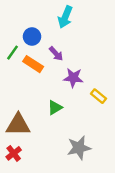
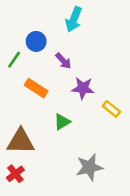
orange rectangle: (33, 64) -> (36, 88), moved

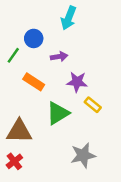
purple arrow: (63, 61) -> (59, 57), turned -56
yellow rectangle: (111, 109) -> (93, 105), moved
green triangle: (62, 122) -> (58, 113), size x1.5

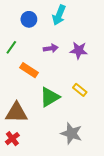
blue circle: (34, 38) -> (29, 19), moved
purple star: (77, 82) -> (79, 50), moved
gray star: (83, 155) -> (71, 133), turned 30

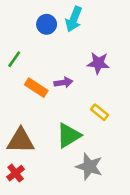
blue circle: (29, 19) -> (47, 24), moved
purple arrow: (51, 48) -> (63, 82), moved
green triangle: (50, 97) -> (69, 136), moved

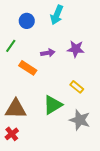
blue circle: (47, 24) -> (27, 21), moved
purple arrow: (63, 82) -> (48, 53), moved
gray star: (89, 167) -> (80, 120), moved

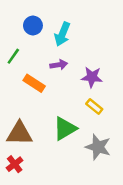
cyan arrow: (57, 15) -> (62, 34), moved
purple star: (76, 49) -> (92, 77), moved

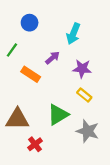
cyan arrow: (62, 34) -> (73, 34), moved
purple arrow: (59, 65) -> (53, 58), turned -32
red cross: (15, 164) -> (35, 144), moved

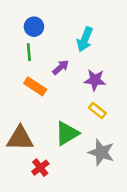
green line: (12, 50) -> (29, 52), moved, turned -40

